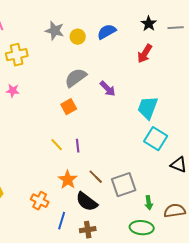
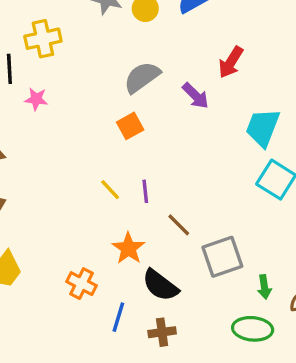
red arrow: (145, 54) -> (231, 62), moved
brown line: (96, 177) -> (179, 225), moved

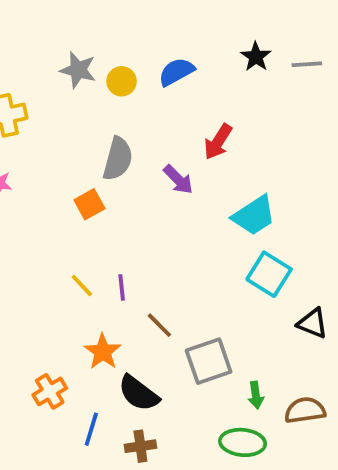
gray semicircle: (142, 77) -> (118, 159), turned 141
orange square: (130, 126) -> (89, 204), moved
cyan trapezoid: (263, 128) -> (254, 216), turned -144
orange cross: (82, 284) -> (50, 391), turned 32

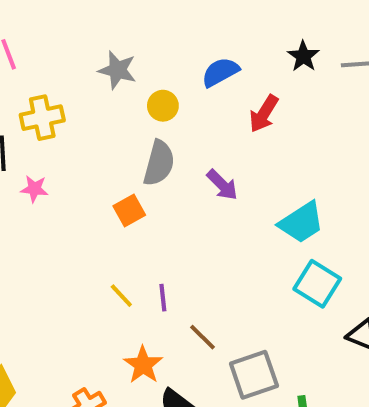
yellow circle: (122, 81) -> (163, 106), moved
red arrow: (218, 142) -> (264, 114), moved

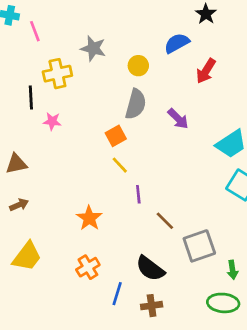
black star: (303, 56) -> (206, 14), moved
gray star: (117, 70) -> (93, 48), moved
yellow line: (121, 296) -> (120, 165), moved
orange star: (143, 365) -> (89, 218), moved

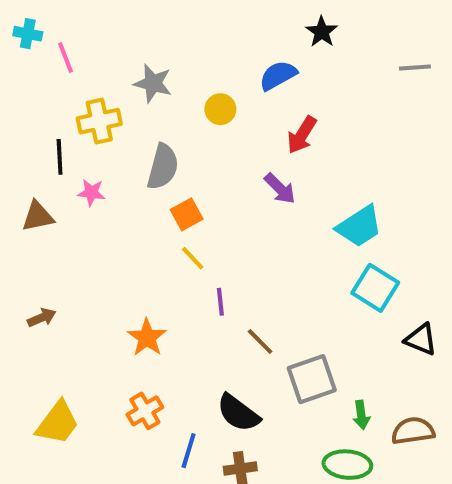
red arrow: (206, 71) -> (302, 135), moved
gray semicircle: (136, 104) -> (163, 167), moved
brown triangle: (16, 164) -> (38, 216), moved
yellow trapezoid: (27, 257) -> (58, 423), moved

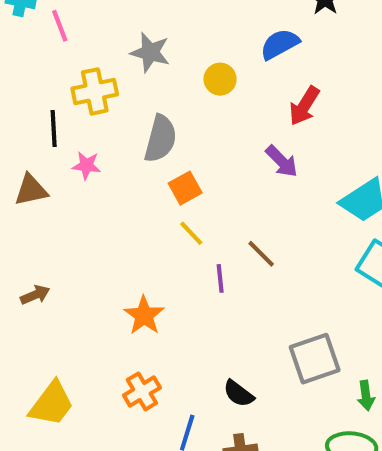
brown line: (260, 341) -> (261, 254), moved
black semicircle: (238, 413) -> (239, 394), size x0.7

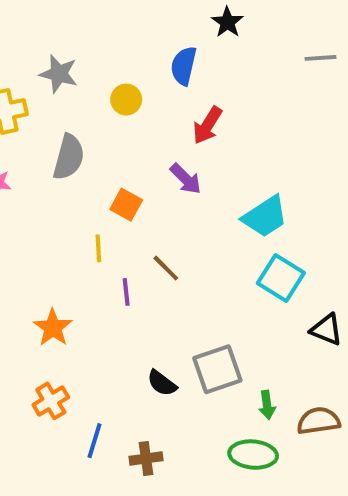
blue semicircle: (280, 44) -> (184, 66), turned -48
orange square: (185, 188) -> (126, 205), moved, turned -32
yellow line: (191, 233) -> (98, 248), turned 40
black semicircle: (239, 394) -> (162, 383), moved

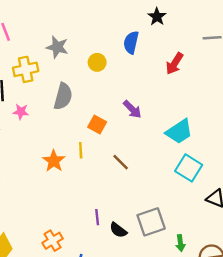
red arrow: (207, 125) -> (175, 64), moved
purple line: (126, 292) -> (97, 217), moved
orange star: (53, 328) -> (54, 161), moved

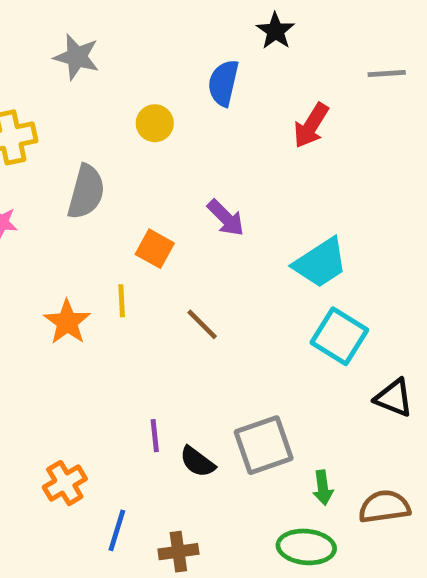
gray star: (57, 47) -> (77, 57), moved

